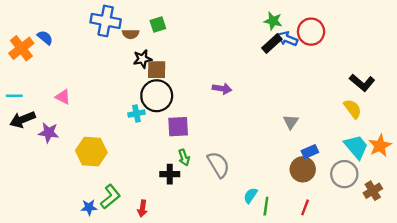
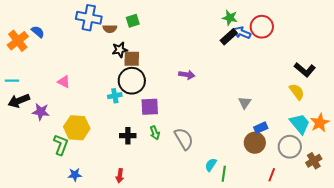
pink triangle: (63, 97) -> (64, 82), moved
black cross: (170, 174) -> (128, 136), moved
green L-shape: (110, 197) -> (61, 145), moved, turned -30
red line: (305, 207) -> (272, 175), moved

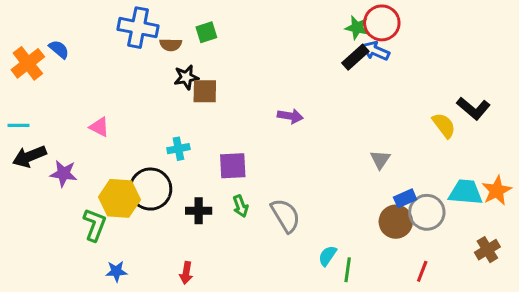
red circle: (262, 27) -> (382, 23), moved
black circle: (132, 81) -> (150, 189), moved
yellow semicircle: (297, 92) -> (444, 125), moved
cyan trapezoid: (300, 124) -> (466, 192), turned -45
gray circle: (290, 147) -> (427, 212), moved

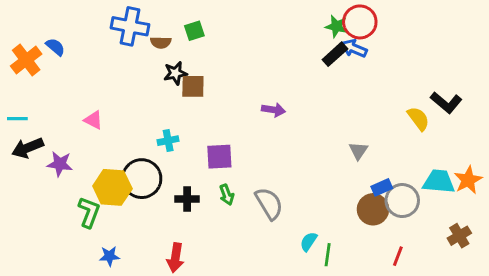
red arrow: (186, 273) -> (175, 258), size x1.4

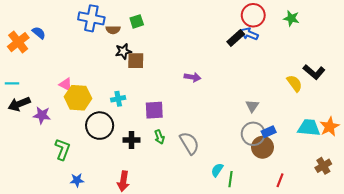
green star: (336, 26) -> (291, 18), moved
yellow hexagon: (112, 187) -> (78, 98), moved
gray circle: (402, 201) -> (253, 134), moved

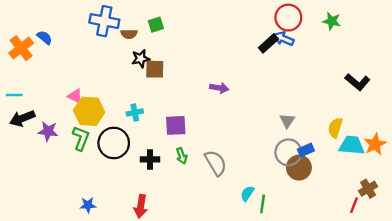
yellow semicircle: (294, 83) -> (335, 128), moved, turned -126
green L-shape: (62, 149) -> (81, 138), moved
red line: (280, 180) -> (354, 205), moved

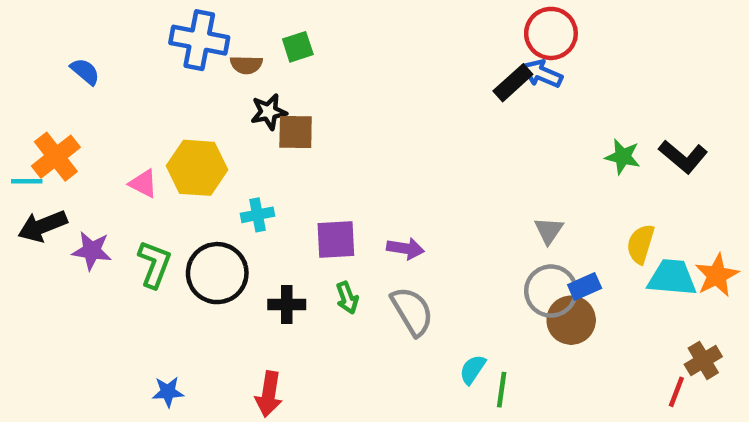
green star: (332, 21) -> (623, 157), moved
orange cross: (21, 48) -> (56, 157), moved
purple arrow: (219, 88) -> (405, 248), moved
yellow hexagon: (89, 111) -> (197, 168), moved

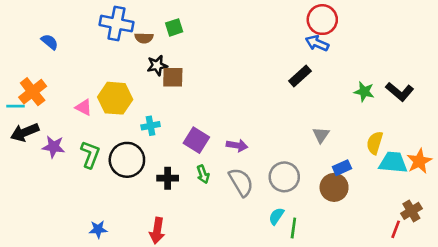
black rectangle: (513, 83) -> (300, 76), moved
purple square: (336, 239) -> (196, 140), turned 35
gray circle: (551, 291) -> (284, 177), moved

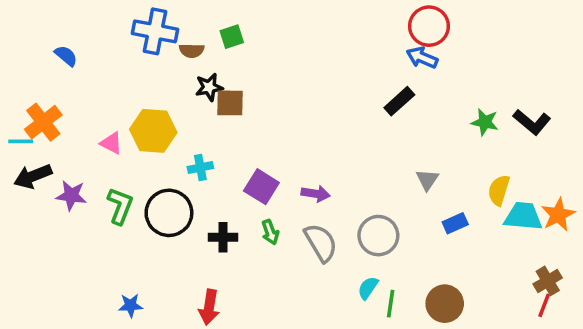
brown circle: (334, 187) -> (445, 304), moved
red line: (396, 229) -> (544, 305), moved

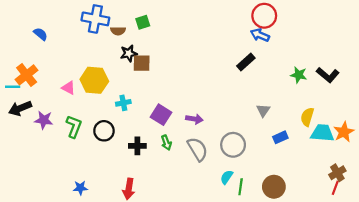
black circle: (169, 213) -> (104, 131), size x0.7

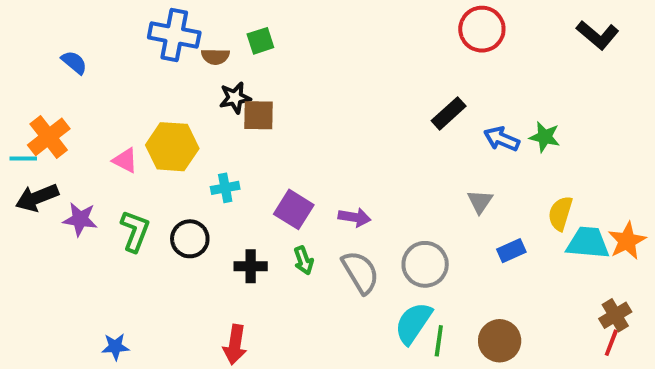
blue arrow: (260, 35) -> (502, 139), moved
black L-shape: (328, 75) -> (598, 35), moved
cyan semicircle: (227, 177) -> (413, 323), size x1.6
blue star: (80, 188) -> (115, 347), moved

